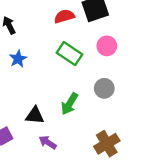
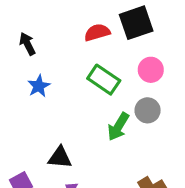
gray circle: (104, 88) -> (148, 110), moved
green arrow: (70, 104) -> (118, 127), moved

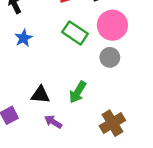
pink circle: (151, 70) -> (112, 25), size x1.5
green arrow: (118, 127) -> (78, 92), moved

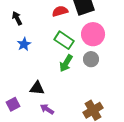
green arrow: (78, 92) -> (66, 63), moved

